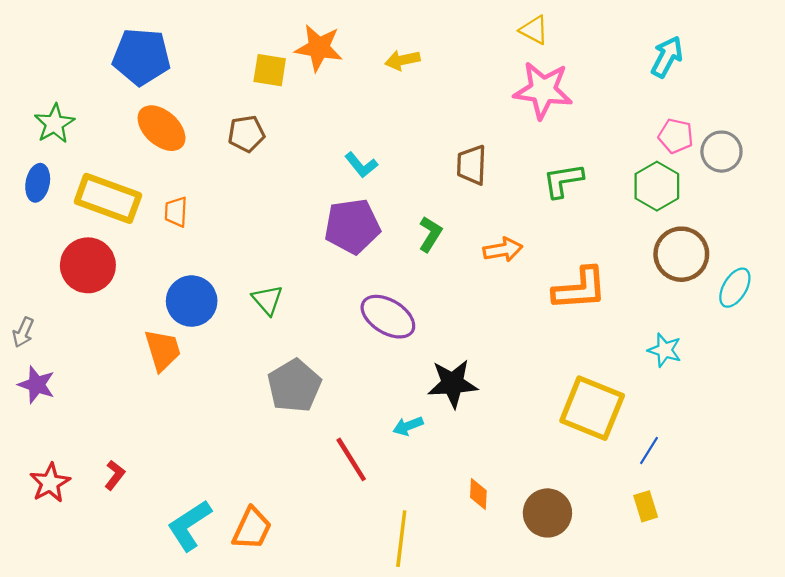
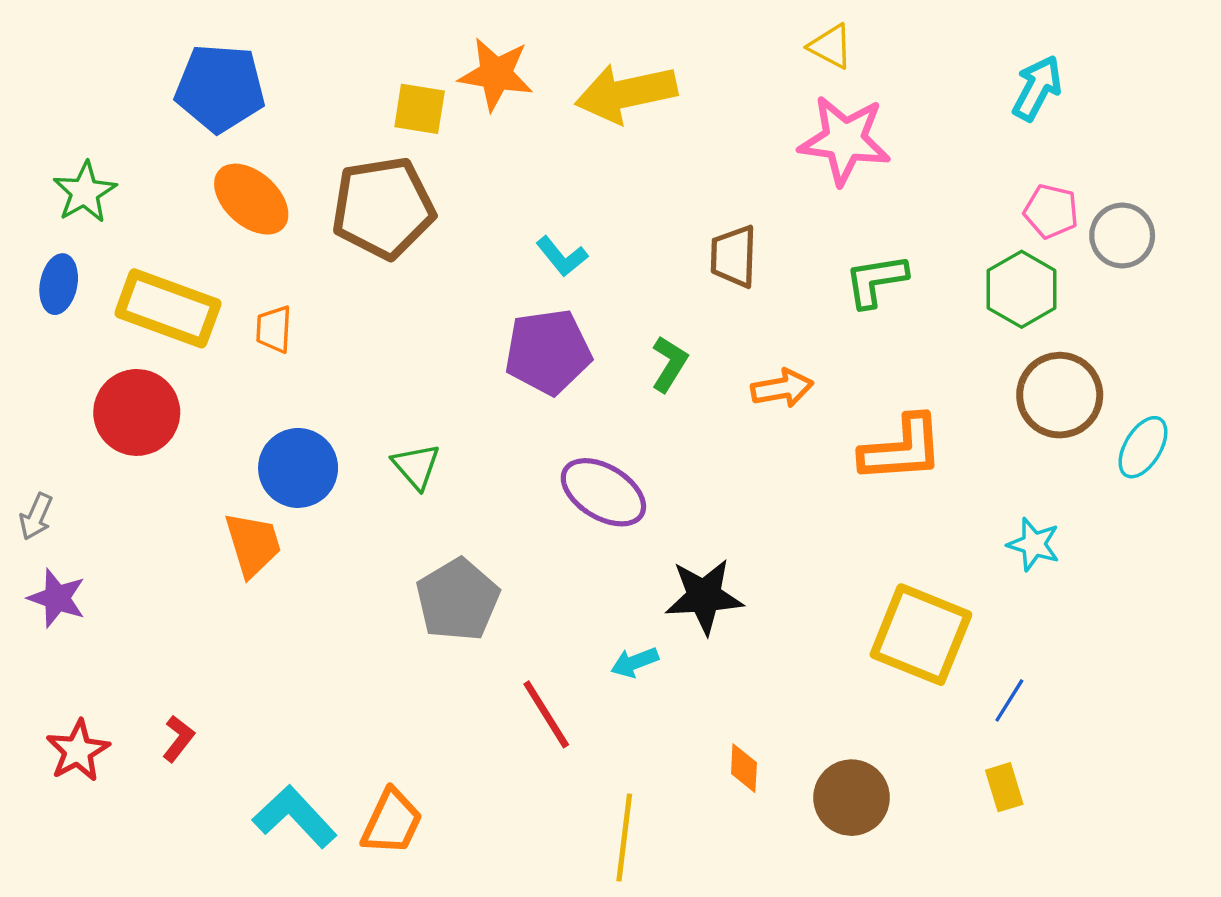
yellow arrow: (402, 60) -> (626, 93), size x1.8
brown pentagon: (246, 134) -> (383, 208), size x1.8
cyan L-shape: (189, 525) -> (295, 817), turned 80

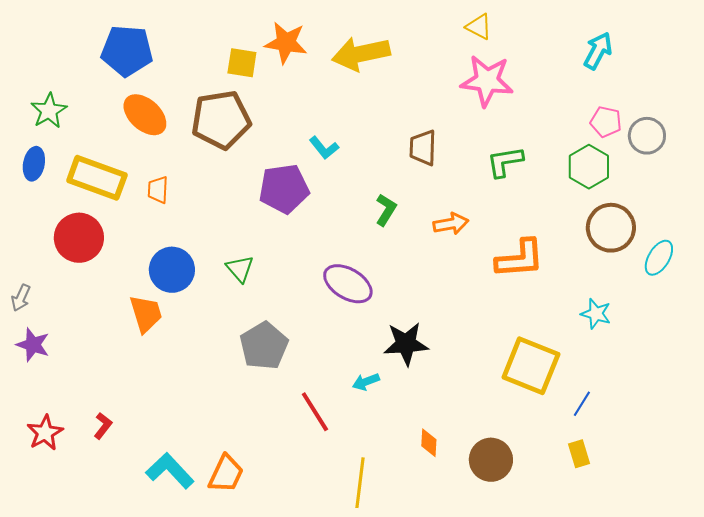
purple pentagon: (548, 352) -> (284, 189), moved

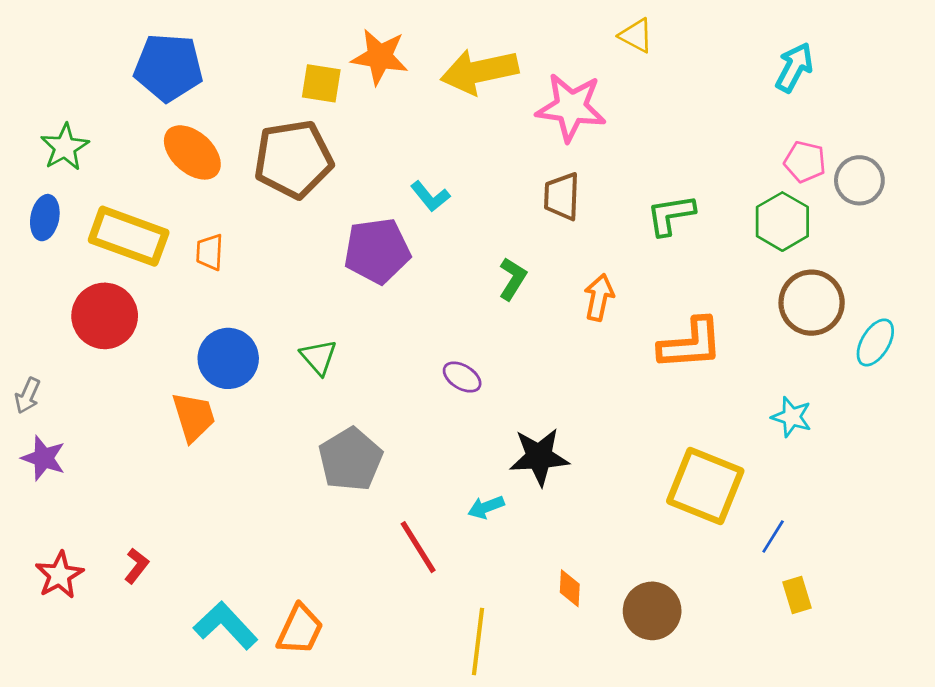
pink star: (487, 81) -> (571, 107), moved
orange arrow: (451, 224) -> (599, 297), turned -68
purple ellipse: (348, 284) -> (462, 377), size x0.6
yellow rectangle: (579, 454) -> (797, 595), moved

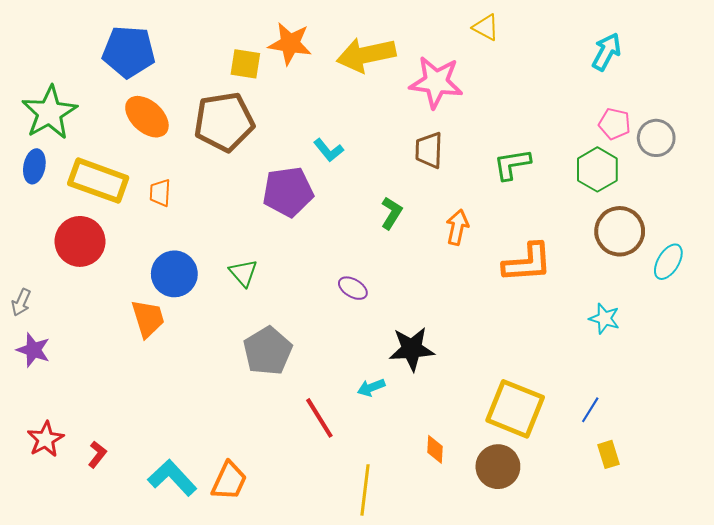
green star: (65, 147) -> (50, 113), size x1.5
yellow square: (705, 486) -> (515, 409), moved
red L-shape: (137, 566) -> (97, 454), moved

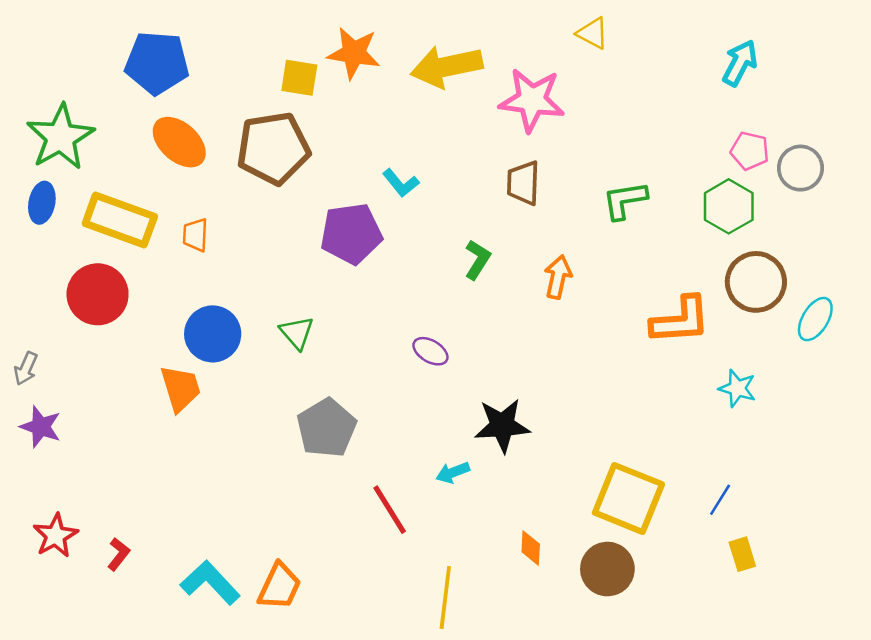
orange L-shape: (527, 263) -> (680, 320), moved

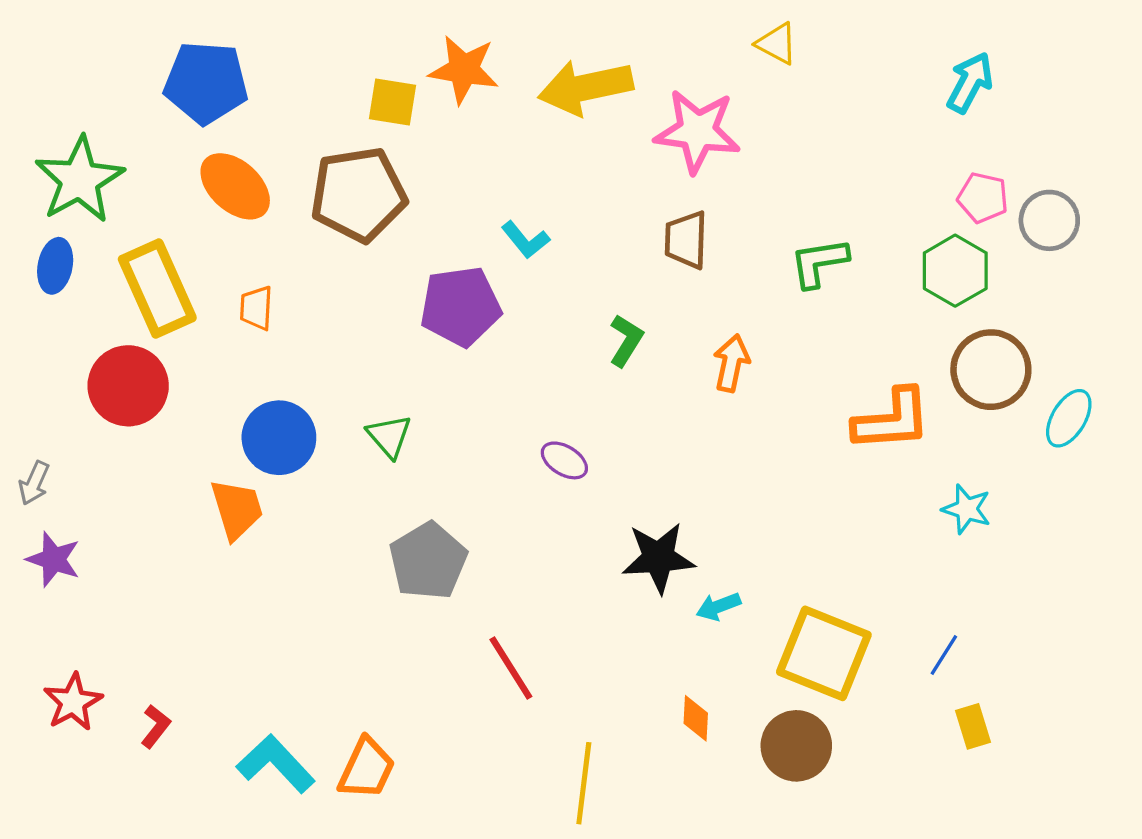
yellow rectangle: (120, 220) -> (157, 289), turned 46
cyan arrow: (453, 472) -> (718, 606), moved

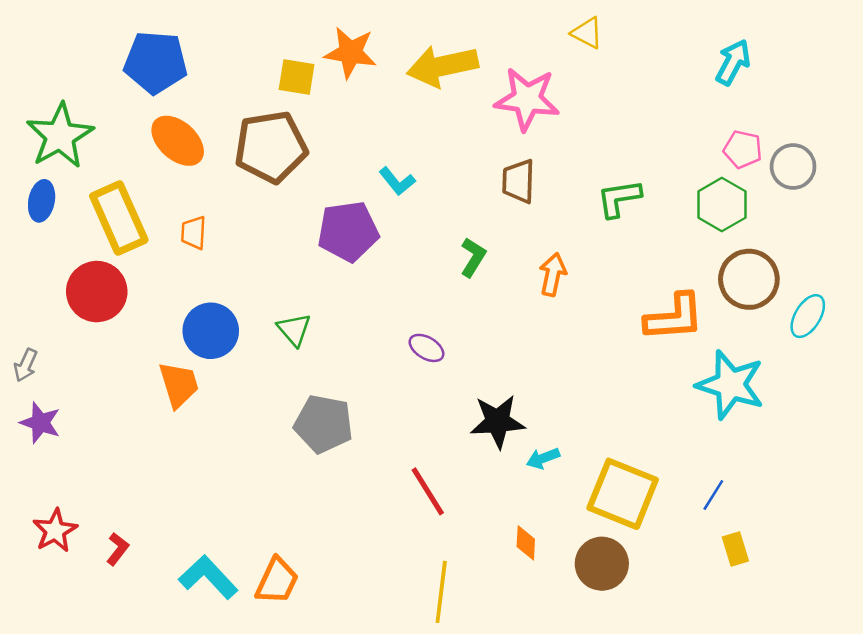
cyan star: (967, 509) -> (731, 385), size x1.8
gray pentagon: (428, 561) -> (324, 424), turned -30
red line: (511, 668) -> (428, 491), moved

